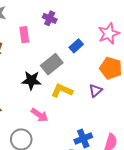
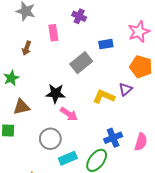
blue rectangle: (76, 46) -> (106, 44), turned 32
black star: (31, 80) -> (55, 93), moved
yellow L-shape: (62, 91) -> (104, 97), moved

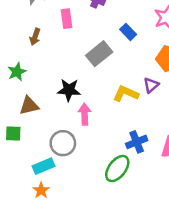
blue rectangle: (106, 44) -> (128, 32), turned 56
pink arrow: (69, 114) -> (85, 114), turned -126
cyan rectangle: (68, 158) -> (44, 166), moved

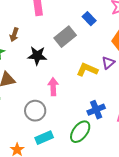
brown arrow: (35, 37) -> (14, 35), moved
black star: (69, 90) -> (37, 56), moved
cyan rectangle: (44, 166) -> (44, 138), moved

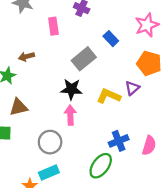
brown arrow: (14, 35) -> (26, 57), turned 56
black star: (37, 56) -> (71, 89), moved
cyan rectangle: (44, 138) -> (49, 172), moved

